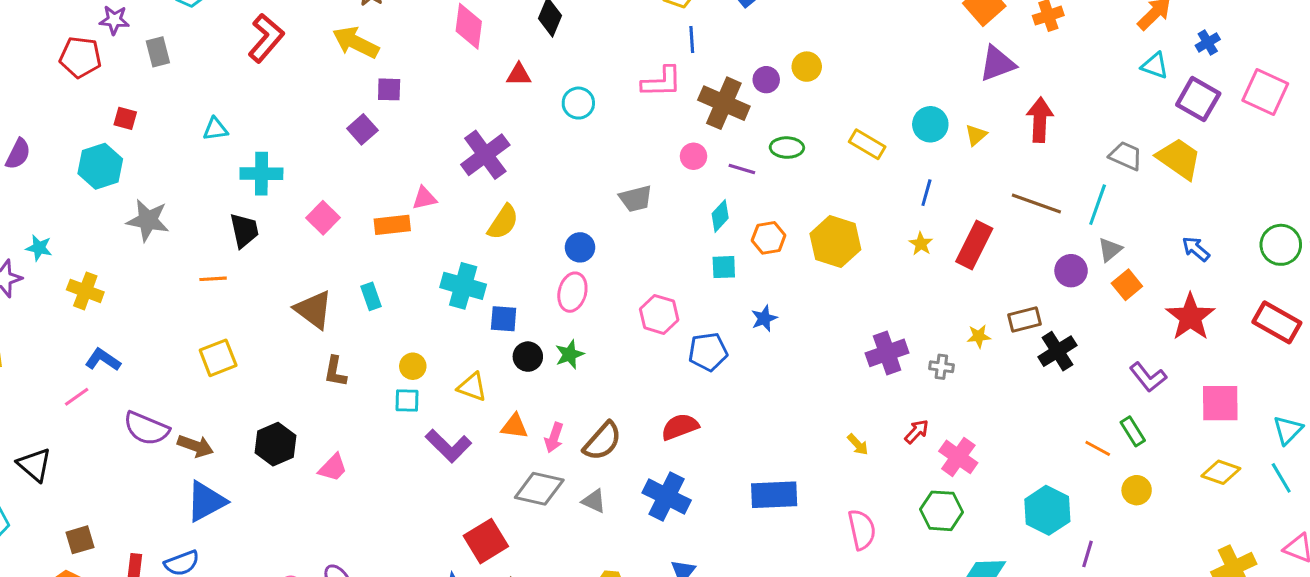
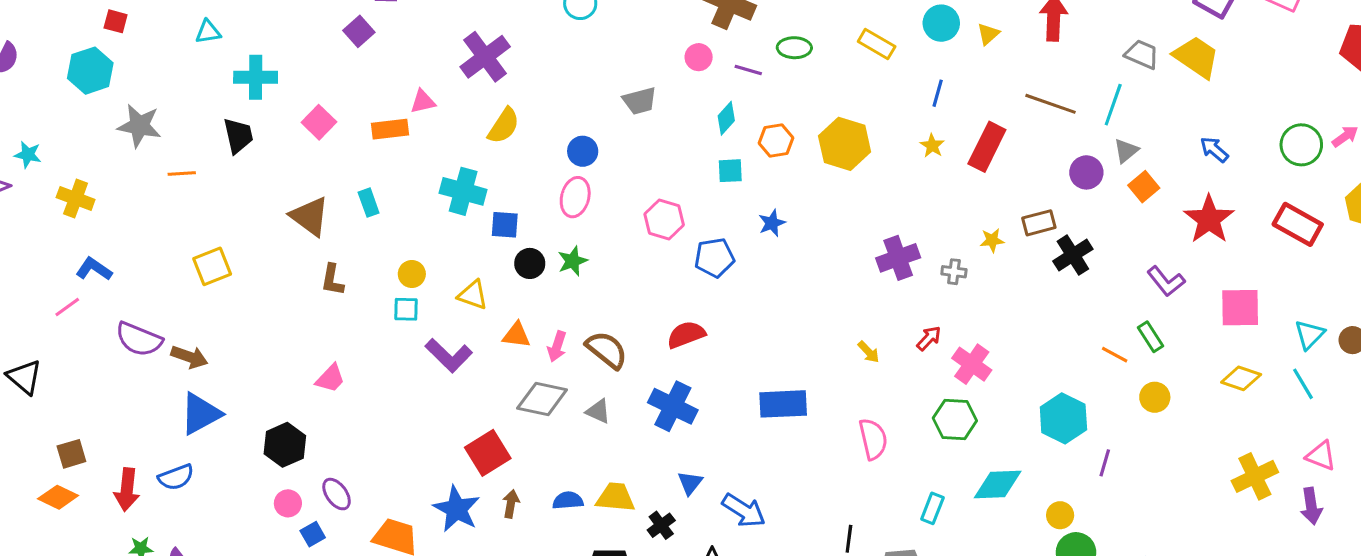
orange line: (213, 279) -> (182, 174), moved
brown semicircle: (602, 441) -> (607, 350), turned -93
black hexagon: (275, 444) -> (285, 445), moved

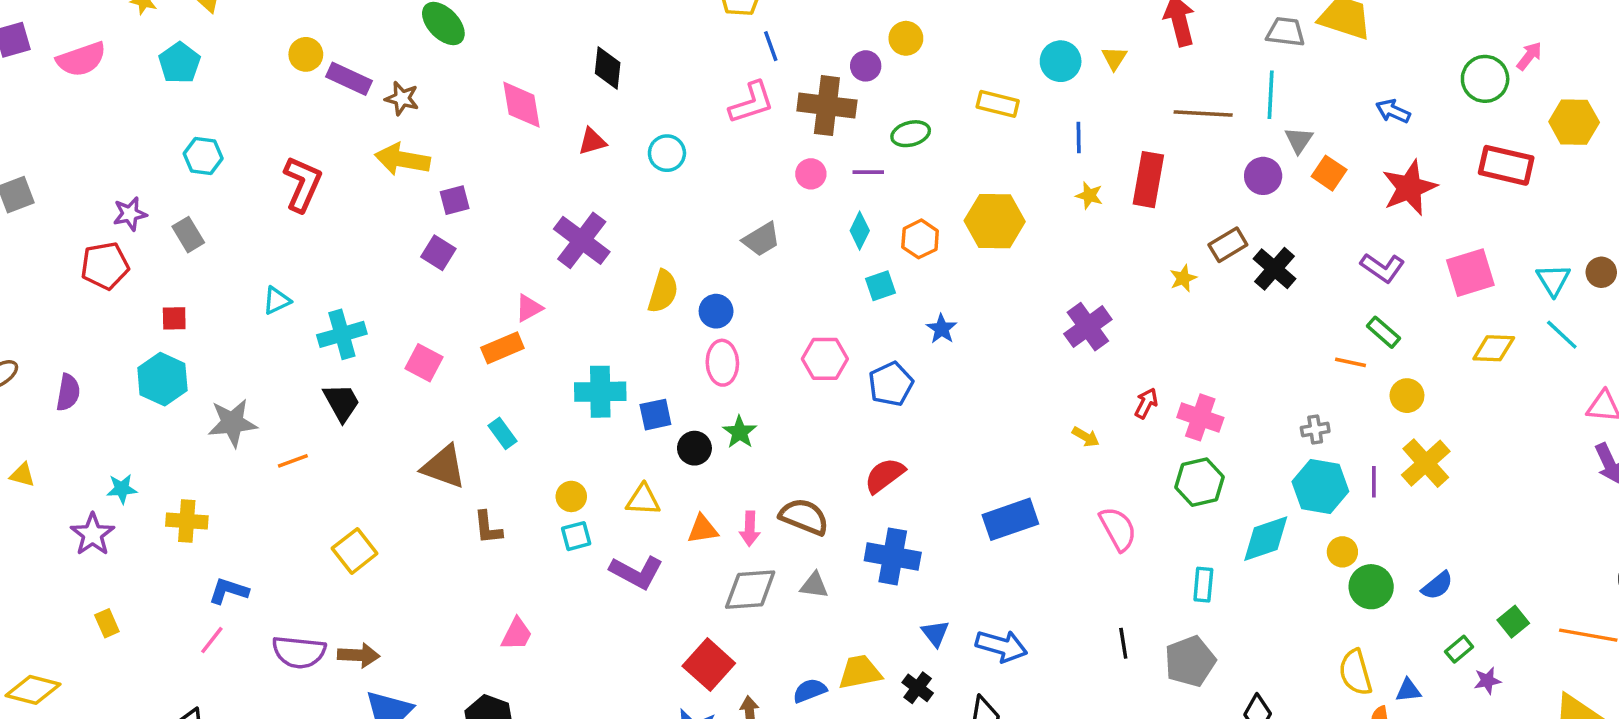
yellow semicircle: (504, 126) -> (663, 291), moved
red star: (1209, 219) -> (1409, 188), turned 30
gray cross: (954, 272) -> (1315, 430), moved
cyan hexagon: (1063, 418) -> (1320, 486), moved
yellow cross: (1255, 476) -> (1426, 463), moved

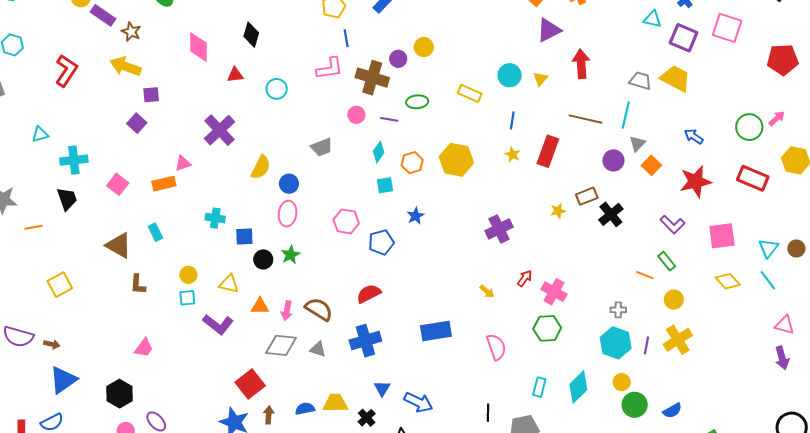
yellow diamond: (1494, 348) -> (728, 281), turned 35
cyan cross: (600, 392) -> (215, 218), size x0.7
cyan diamond: (1266, 539) -> (578, 387), moved, turned -36
blue cross: (893, 556) -> (365, 341), turned -36
brown arrow: (359, 655) -> (52, 344), size x0.7

